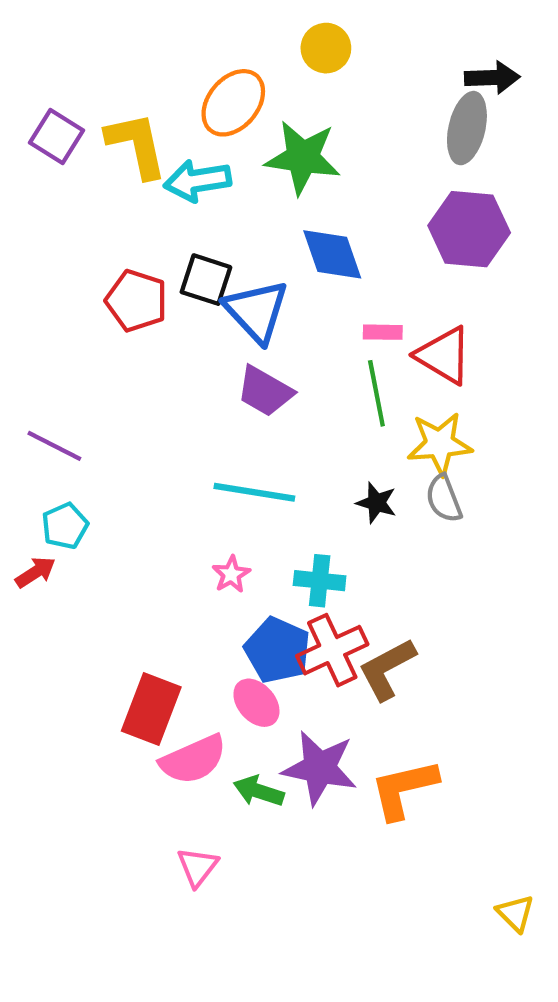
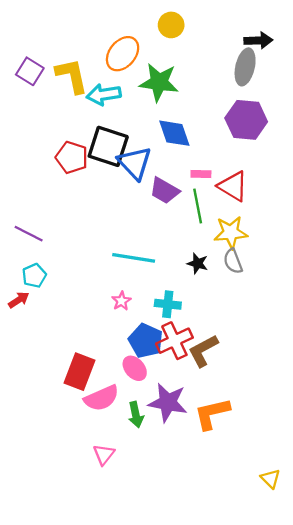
black square: (206, 280) -> (108, 146), size x1.5
purple trapezoid: (265, 391) -> (164, 191), moved
green arrow: (259, 791) -> (136, 415), turned -120

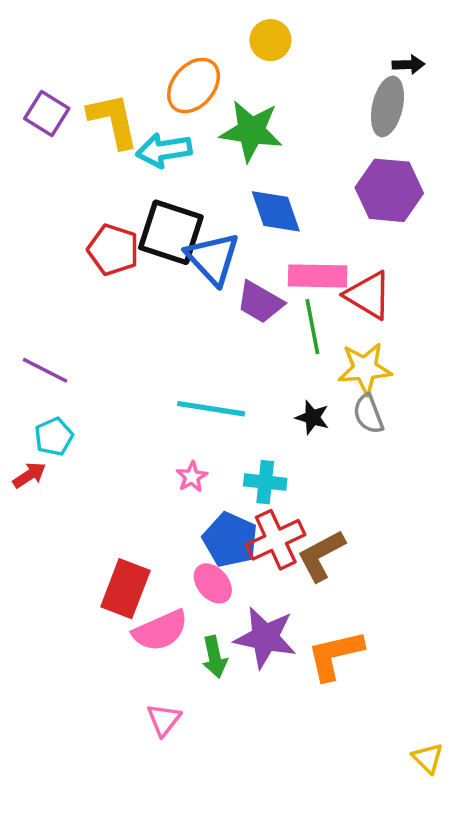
black arrow: (258, 40) -> (408, 65), size x0.7
pink rectangle: (201, 174) -> (318, 276), size x1.8

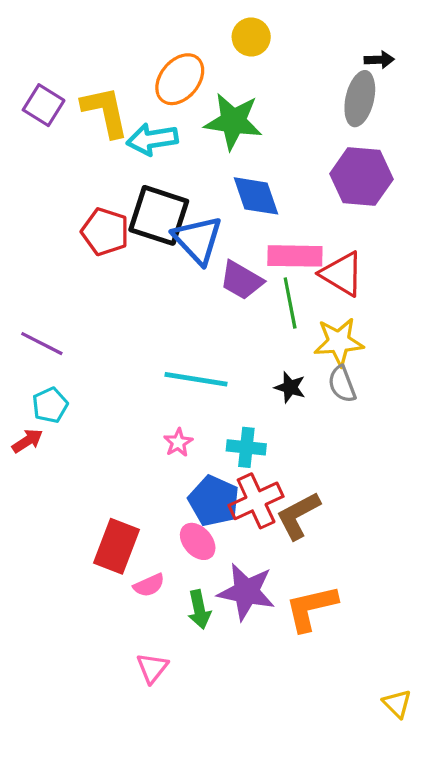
pink semicircle: (160, 631) -> (149, 585), size x0.6

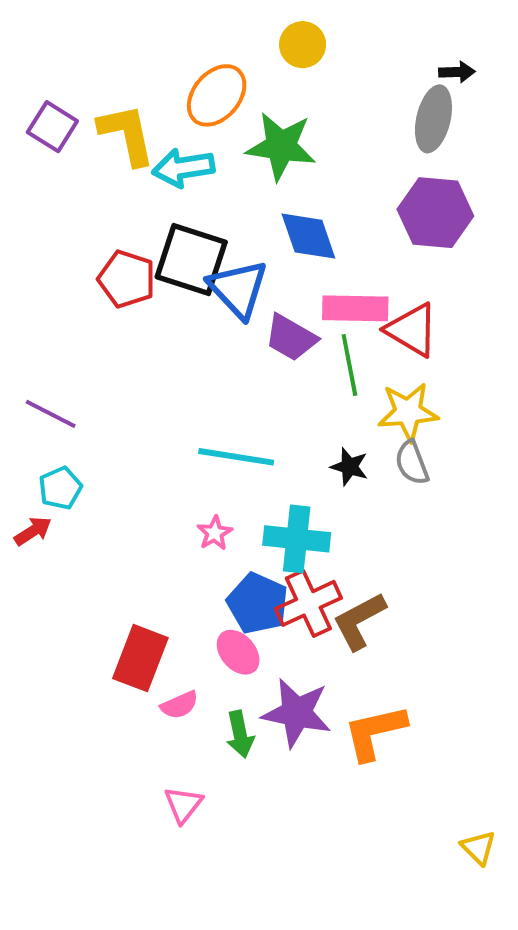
cyan cross: (246, 447) -> (297, 539), size x1.4

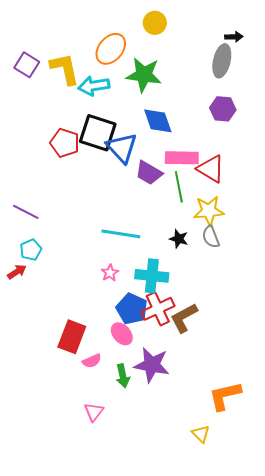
purple hexagon: (435, 213) -> (223, 109), size x0.7
orange L-shape: (375, 732) -> (225, 396), moved
yellow triangle: (478, 848) -> (201, 434), moved

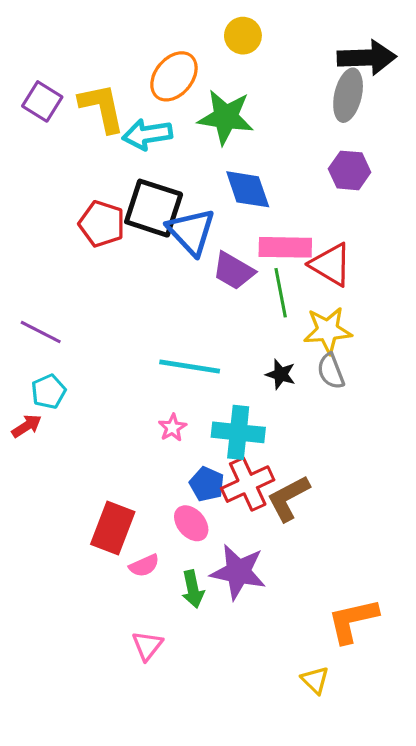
black arrow: (234, 37) -> (367, 58), size x2.0
blue pentagon: (132, 309) -> (207, 484), size x0.7

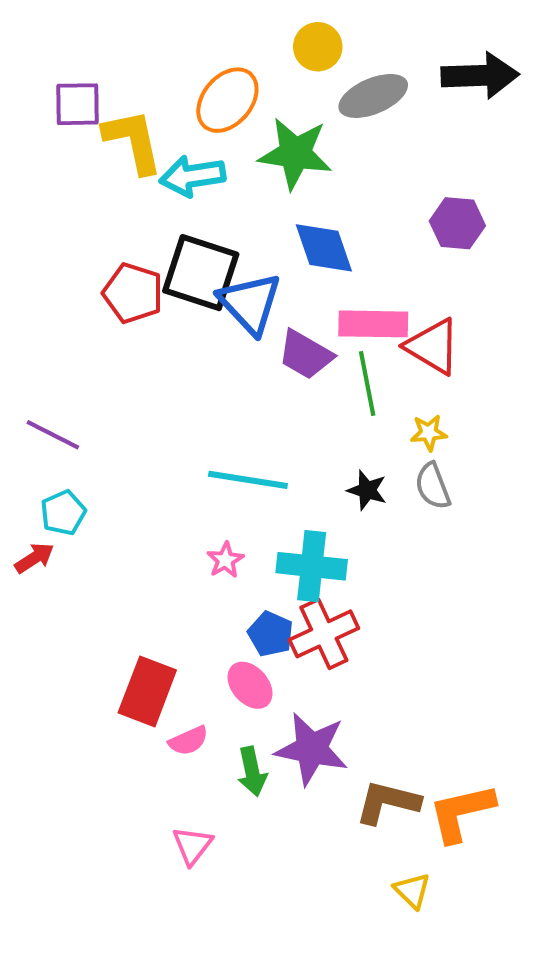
gray ellipse: (348, 95) -> (373, 96), moved, turned 54
purple square: (42, 101) -> (78, 104), moved, turned -33
yellow star: (328, 330) -> (429, 433), size x0.6
brown L-shape: (288, 498) -> (388, 802), moved, turned 42

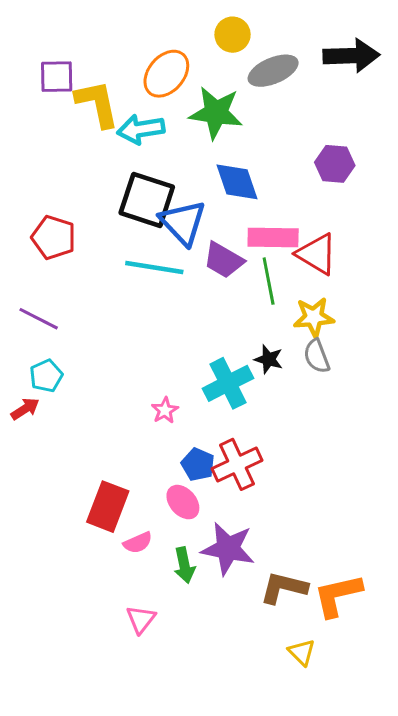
red pentagon: (133, 293) -> (54, 237), moved
yellow star: (429, 433) -> (314, 317), size x1.5
cyan line: (248, 480) -> (154, 268), moved
cyan cross: (312, 566) -> (228, 383), moved, turned -33

